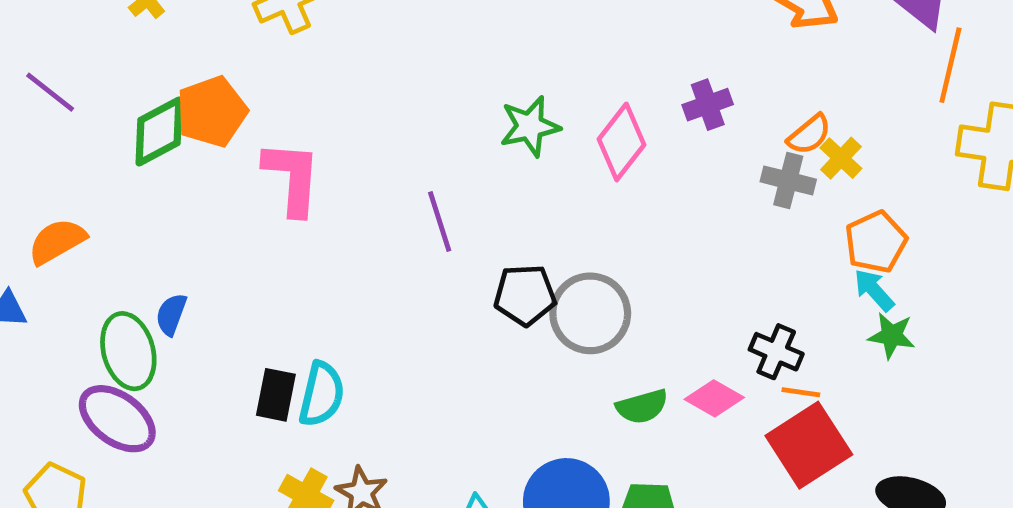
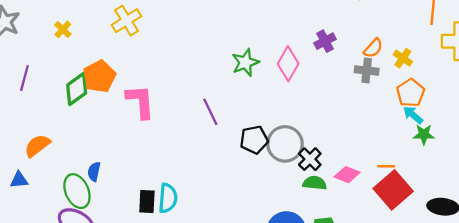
purple line: (50, 92) -> (24, 78), turned 75
yellow cross: (841, 158) -> (403, 58), moved
black cross: (776, 352) -> (310, 159), moved, turned 30
green semicircle: (642, 407) -> (315, 183), turned -150

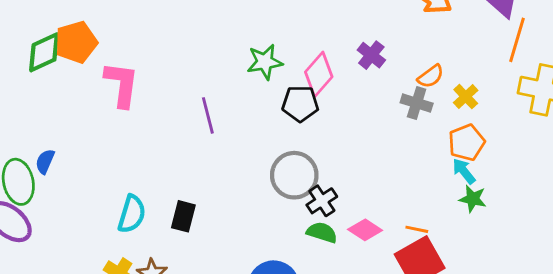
purple cross: (325, 41) -> (371, 55), turned -35
black pentagon: (254, 140) -> (300, 104), moved
black rectangle: (147, 201) -> (183, 216), moved

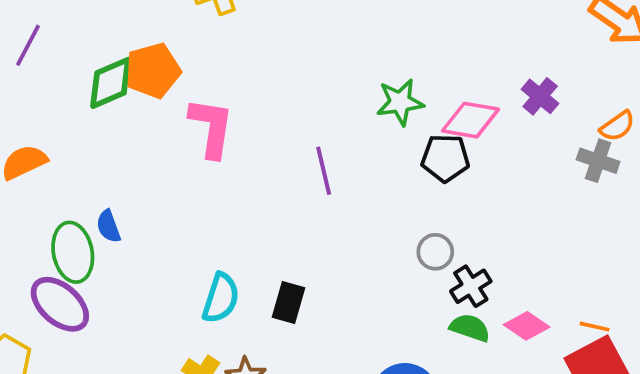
pink diamond: (319, 74) -> (470, 120), turned 57
blue semicircle: (45, 161) -> (108, 226), turned -45
gray circle: (294, 175) -> (435, 252), size x0.6

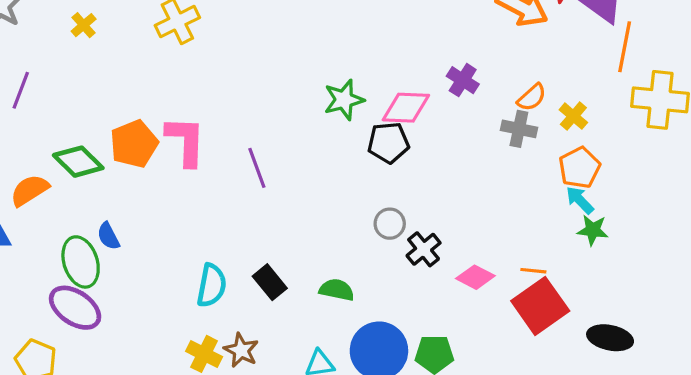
orange pentagon: (153, 71) -> (134, 144), moved
green diamond: (110, 83) -> (78, 162), moved, turned 75
purple line: (324, 171) -> (257, 168), moved
black rectangle: (288, 302) -> (270, 282), turned -48
green semicircle: (470, 328) -> (337, 290), moved

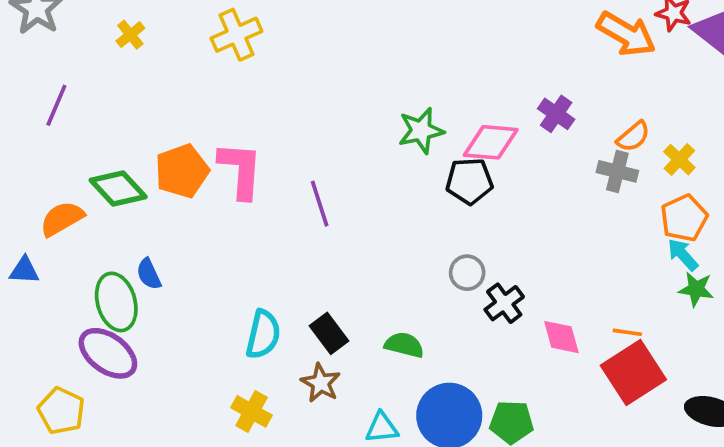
pink diamond: (475, 277) -> (561, 337), turned 45
brown star: (241, 350) -> (321, 383), moved

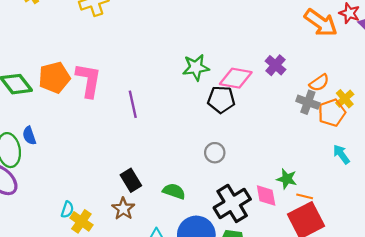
orange pentagon: (684, 218) -> (332, 113), moved
green star: (696, 289) -> (287, 179), moved
black cross: (504, 303) -> (232, 203), moved, size x1.6
cyan semicircle: (263, 334) -> (67, 210), moved, size x0.6

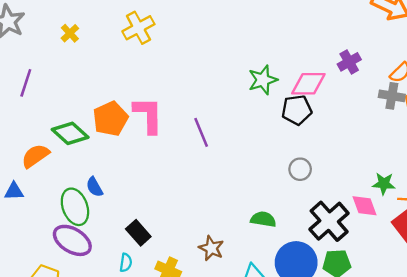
purple cross: (275, 65) -> (349, 62), turned 30
black rectangle: (131, 180) -> (138, 233), moved
cyan semicircle: (67, 210) -> (126, 263), moved

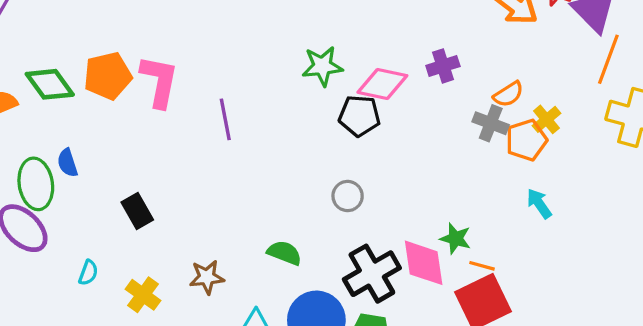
pink diamond: (364, 206) -> (424, 263), size x1.4
black rectangle: (138, 233) -> (137, 211), moved
brown star: (211, 248) -> (207, 277), turned 30

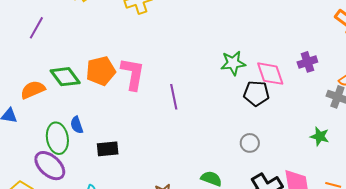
pink diamond: (382, 84) -> (270, 74), turned 60
black rectangle: (137, 211) -> (108, 149), moved, turned -65
green star: (456, 239) -> (320, 136), moved

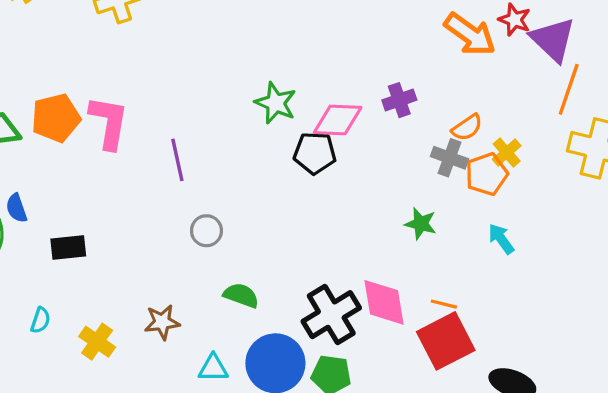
green star: (233, 63) -> (276, 103), turned 30
pink diamond: (270, 74) -> (338, 120), turned -68
gray circle: (250, 143) -> (206, 231), moved

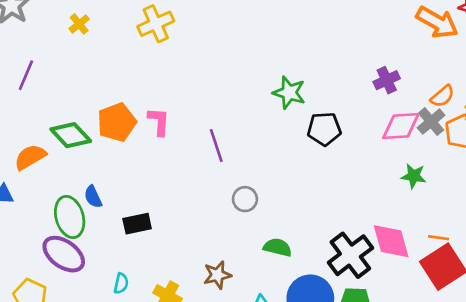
pink diamond: (338, 120) -> (401, 126), moved
pink L-shape: (109, 122) -> (159, 121), size x0.7
gray cross: (450, 158) -> (431, 122), turned 36

